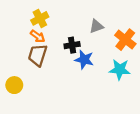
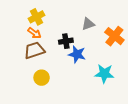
brown trapezoid: (38, 55) -> (34, 50), turned 55
cyan star: (120, 70) -> (104, 74), moved
yellow circle: (14, 85) -> (42, 78), moved

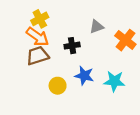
orange arrow: (34, 33) -> (38, 37), size x1.5
blue star: (77, 54) -> (84, 76), moved
yellow circle: (42, 78) -> (58, 86), moved

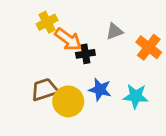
orange arrow: (38, 37) -> (68, 39), moved
brown trapezoid: (38, 56) -> (44, 90), moved
yellow circle: (58, 86) -> (68, 101), size x1.5

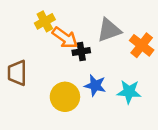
gray triangle: (114, 31) -> (109, 30), size x1.5
brown trapezoid: (44, 90) -> (17, 73), moved, turned -72

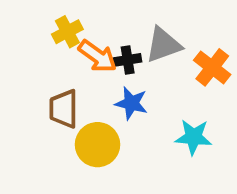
black cross: (81, 52) -> (128, 60), moved
brown trapezoid: (17, 73) -> (64, 109), moved
blue star: (95, 85) -> (131, 103), moved

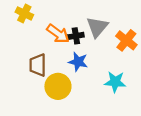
yellow cross: (67, 32) -> (24, 13), moved, turned -36
gray triangle: (163, 45) -> (97, 27), turned -30

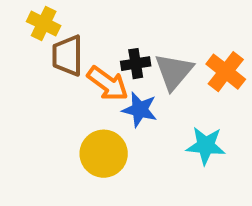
gray triangle: (97, 27) -> (174, 72), moved
orange arrow: (58, 34) -> (108, 84), moved
brown trapezoid: (38, 65) -> (68, 56), moved

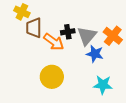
blue star: (140, 110) -> (95, 54), moved
cyan star: (206, 146) -> (103, 85), moved

